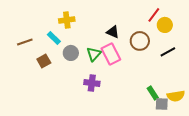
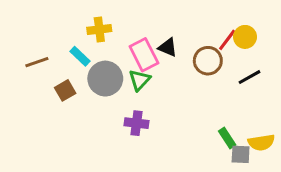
red line: (154, 15) -> (227, 40), moved
gray circle: (71, 53) -> (105, 79), size x1.5
pink rectangle: (111, 54) -> (144, 55), moved

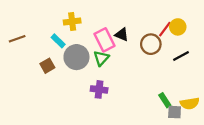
brown line: (37, 62) -> (17, 39), moved

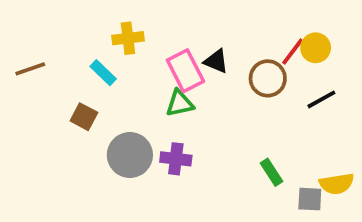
gray circle: (76, 57) -> (130, 155), moved
green triangle: (101, 58) -> (180, 103), turned 35
brown square: (47, 66) -> (84, 117), turned -32
green rectangle: (165, 100) -> (272, 172), moved

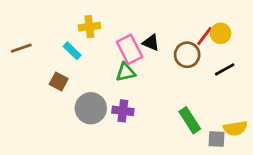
green rectangle: (272, 172) -> (190, 120), size x1.4

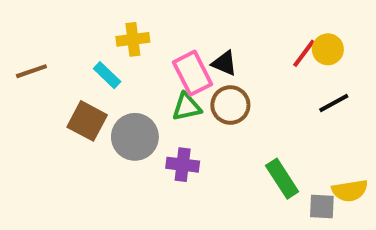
brown circle: (187, 55) -> (230, 105), moved
brown square: (59, 81) -> (87, 121), size x1.4
gray circle: (91, 108) -> (135, 137), moved

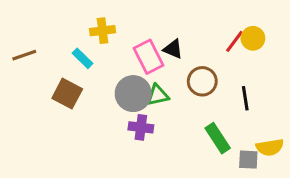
black line: (334, 103) -> (245, 98), moved, turned -70
brown circle: (230, 105) -> (202, 81), moved
green triangle: (187, 107) -> (158, 95), moved
gray circle: (135, 137) -> (133, 94), moved

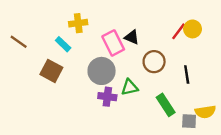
brown line: (24, 55) -> (19, 42), turned 54
green triangle: (158, 95) -> (130, 87), moved

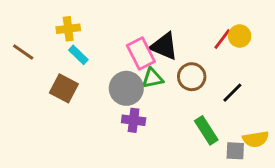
yellow cross: (78, 23) -> (68, 29), moved
black triangle: (132, 37) -> (164, 46), size x1.5
black line: (187, 74) -> (232, 93), turned 54
green triangle: (130, 87) -> (152, 78), moved

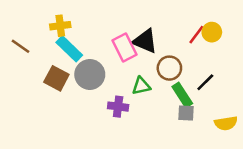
cyan rectangle: (78, 55) -> (69, 49), size x1.5
green triangle: (152, 78) -> (141, 86), moved
gray circle: (126, 88) -> (90, 74), moved
green rectangle: (206, 130) -> (182, 95), moved
gray square: (235, 151) -> (186, 113), moved

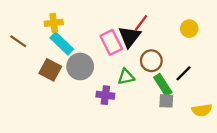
red line: (196, 35) -> (141, 23), moved
black triangle: (145, 41) -> (130, 37), turned 45

